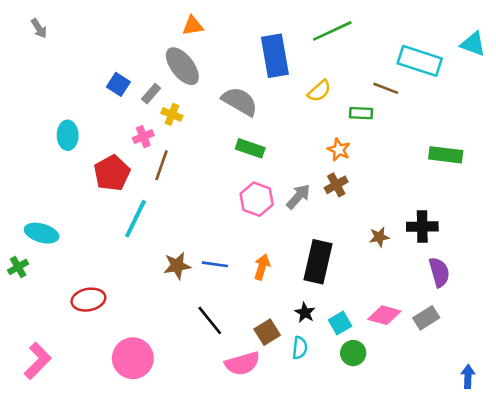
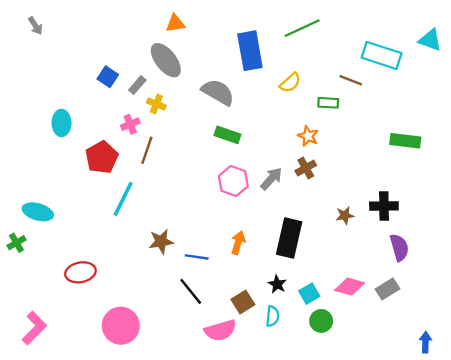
blue line: (215, 264) -> (197, 257), moved

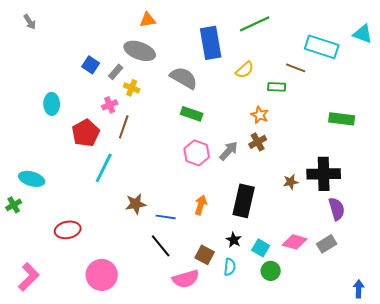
gray ellipse: (166, 60) -> (140, 51), turned -32
black cross: (384, 206) -> (324, 174), size x1.4
cyan square: (309, 294) -> (261, 248), turned -30
brown square: (243, 302) -> (205, 255), turned -30

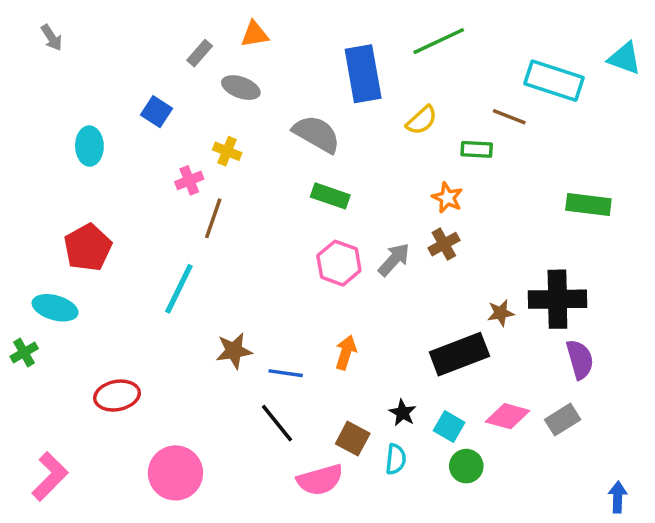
gray ellipse: (140, 51) -> (241, 88), size x0.7
gray rectangle: (116, 72) -> (200, 53), moved
cyan ellipse: (52, 104) -> (89, 146), moved
red pentagon: (86, 133) -> (88, 248), moved
black rectangle: (244, 201) -> (459, 354), moved, turned 56

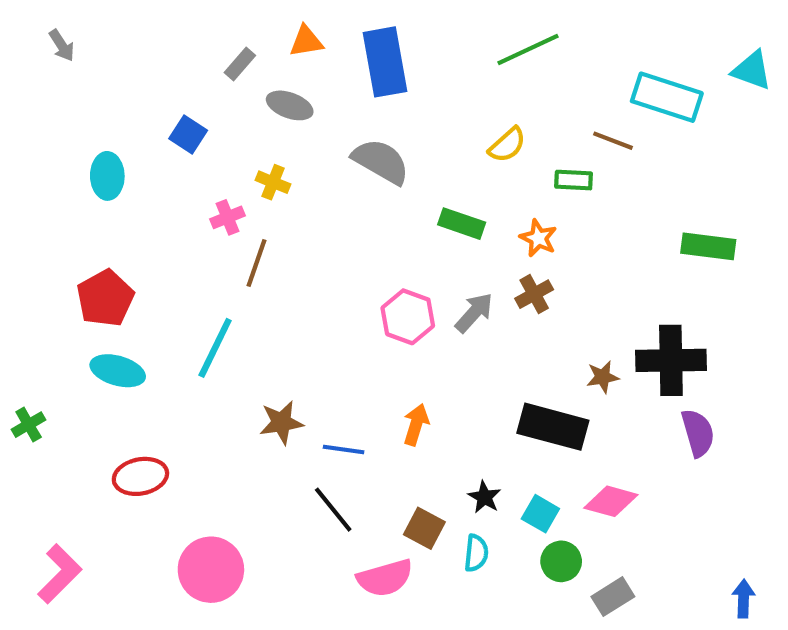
blue rectangle: (363, 74) -> (385, 62), moved
green rectangle: (330, 196) -> (462, 224), moved
cyan ellipse: (55, 308) -> (118, 371), moved
black rectangle: (459, 354) -> (553, 427), turned 36
gray rectangle: (563, 420) -> (613, 597), moved

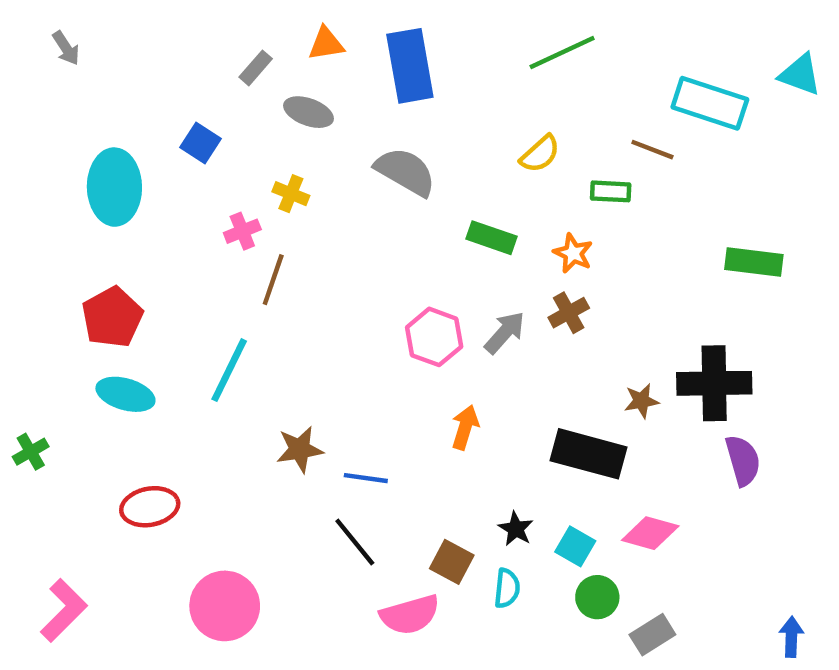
cyan ellipse: (107, 176) -> (114, 187), size x1.5
orange arrow: (416, 425) -> (465, 427), moved

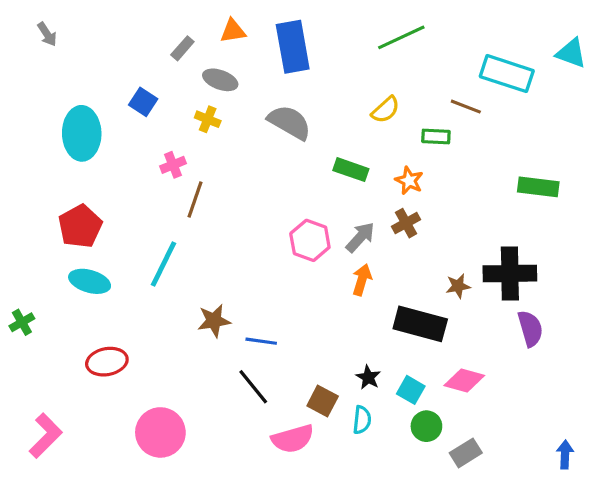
yellow cross: (291, 194) -> (208, 119), moved
orange arrow: (465, 427) -> (362, 280), moved

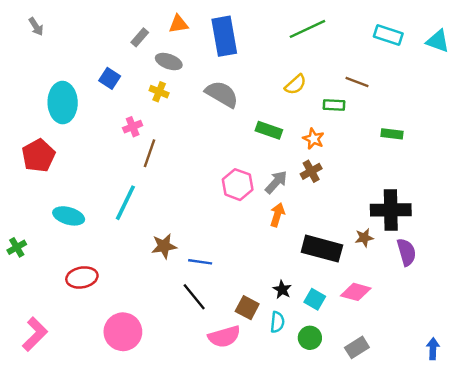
cyan rectangle: (507, 74) -> (388, 35), moved, size x0.7
green rectangle: (538, 187) -> (392, 134), moved, size x0.7
red pentagon: (80, 226) -> (38, 156), moved
brown star: (458, 286) -> (364, 238), moved
green circle: (426, 426) -> (310, 338), moved

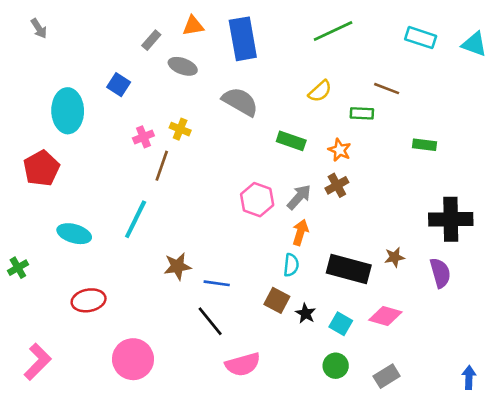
yellow cross: (159, 92) -> (180, 129), moved
black cross: (391, 210) -> (451, 219), moved
brown square: (247, 308) -> (277, 300), moved
cyan semicircle: (277, 322) -> (291, 265), moved

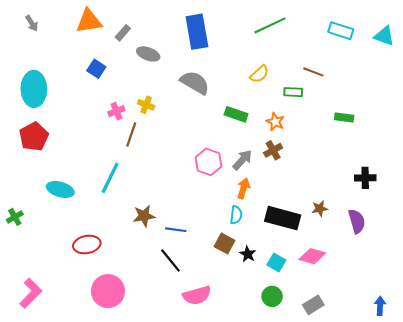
orange triangle: (193, 26) -> (89, 21), moved, size x1.5
cyan ellipse: (68, 111) -> (34, 89), moved
black cross: (451, 219) -> (365, 178), size x0.6
red ellipse: (89, 300) -> (87, 245), moved

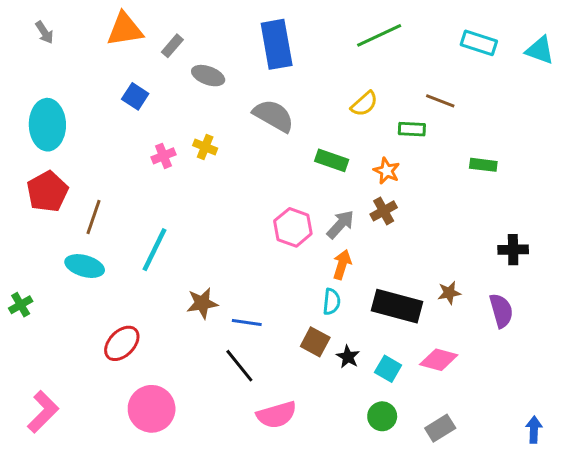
brown line: (131, 134) -> (94, 217), moved
red ellipse: (87, 245) -> (122, 343), turned -35

